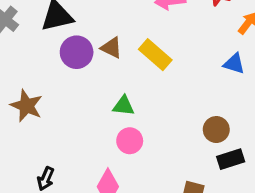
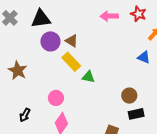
yellow rectangle: (155, 55) -> (71, 62), moved
green triangle: (123, 106) -> (88, 77), moved
pink circle: (130, 141) -> (56, 98), moved

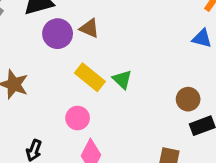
yellow rectangle: (71, 62) -> (90, 77), moved
green triangle: (88, 77) -> (122, 79), turned 40

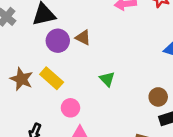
yellow rectangle: (90, 77) -> (52, 78), moved

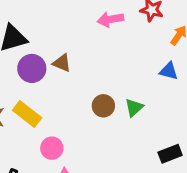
green triangle: (107, 79) -> (134, 107), moved, turned 35
brown circle: (158, 97) -> (103, 106), moved

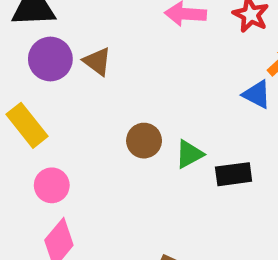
blue triangle: (169, 71) -> (257, 94), moved
black rectangle: (170, 154) -> (234, 174), moved

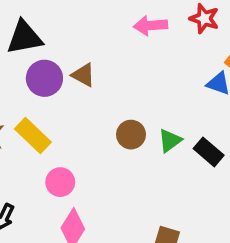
black rectangle: (234, 174) -> (209, 152), turned 56

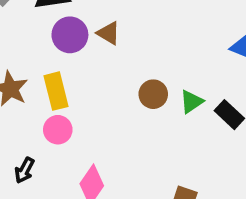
yellow rectangle: (33, 136) -> (56, 91), turned 30
pink circle: (60, 182) -> (58, 130), moved

